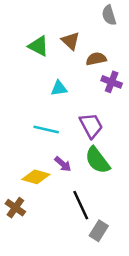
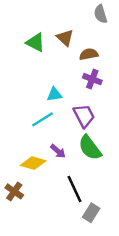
purple cross: (112, 82) -> (92, 79), moved
cyan triangle: (59, 88) -> (54, 94), moved
cyan line: (46, 129) -> (43, 119), turned -45

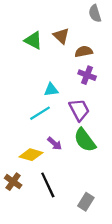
black line: (75, 189) -> (48, 185), moved

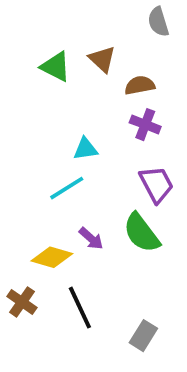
purple trapezoid: (79, 110) -> (156, 184), moved

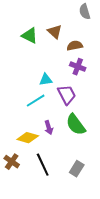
purple trapezoid: (156, 184) -> (67, 95), moved
purple arrow: (91, 238) -> (49, 128), turned 32
gray rectangle: (143, 336) -> (77, 169), moved

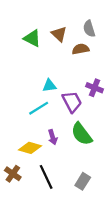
gray semicircle: (85, 12) -> (89, 29), moved
purple cross: (78, 67) -> (95, 88), moved

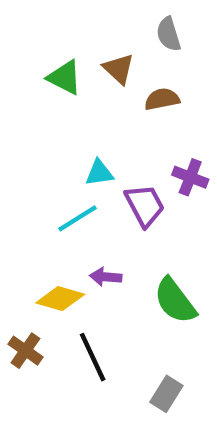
gray semicircle: (89, 29) -> (169, 34), moved
green semicircle: (82, 134) -> (175, 301), moved
purple arrow: (53, 137) -> (106, 277), turned 112
gray rectangle: (83, 181) -> (166, 394), moved

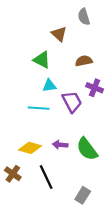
green triangle: (65, 77) -> (42, 60), moved
brown semicircle: (162, 99) -> (84, 61), moved
cyan line: (78, 218) -> (39, 108), turned 36
purple arrow: (106, 277) -> (60, 145), moved

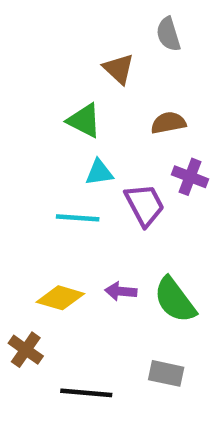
black line: (46, 177) -> (86, 393), moved, turned -60
gray rectangle: (83, 195) -> (166, 373), moved, turned 70

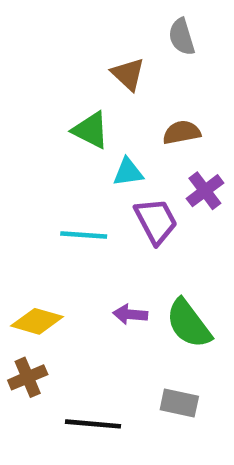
cyan triangle: (99, 172) -> (128, 172), moved
purple cross: (190, 177) -> (205, 191), turned 32
yellow diamond: (60, 298) -> (37, 321), moved
brown cross: (26, 350) -> (28, 377), turned 32

